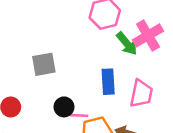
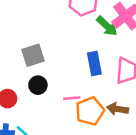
black circle: (64, 107) -> (38, 85), moved

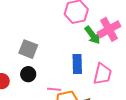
gray square: (33, 55) -> (28, 49), turned 30

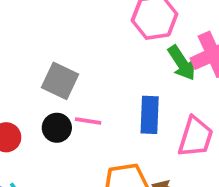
pink line: (54, 89) -> (88, 121), moved

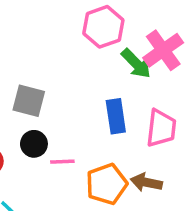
pink line: (88, 121) -> (62, 162), moved

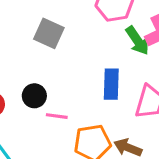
gray square: (29, 101) -> (49, 33), moved

